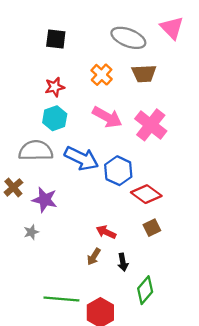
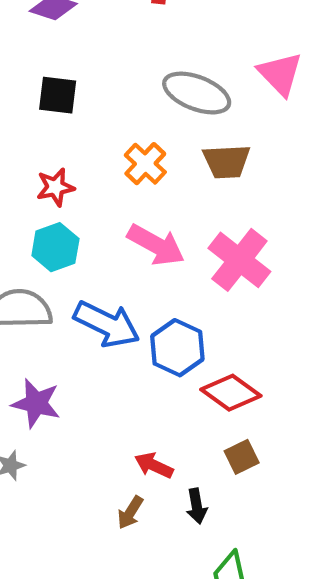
black arrow: (123, 262) -> (197, 506), moved

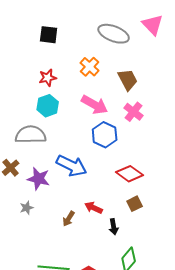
brown trapezoid: (227, 162) -> (128, 80), moved, turned -115
pink cross: (239, 260) -> (134, 112), size x0.7
blue arrow: (107, 324) -> (72, 166), moved
blue hexagon: (177, 348) -> (105, 135), moved
brown arrow: (130, 512) -> (69, 219), moved

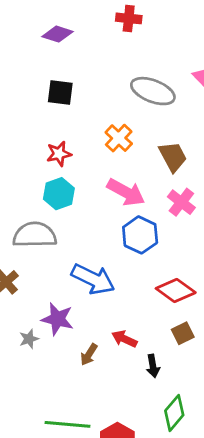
purple star: (39, 179) -> (57, 319), moved

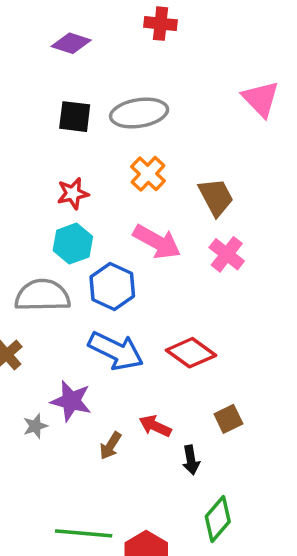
gray ellipse: (153, 91) -> (139, 113), moved, turned -30
blue hexagon: (140, 235) -> (112, 286), moved
red diamond: (176, 290) -> (191, 353), moved

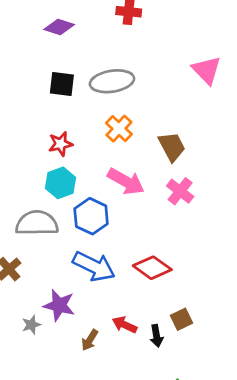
black arrow: (191, 460) -> (156, 336), moved

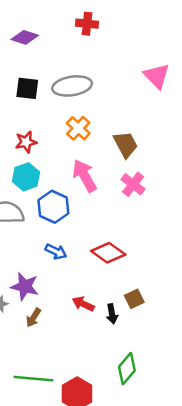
pink arrow: (126, 181) -> (85, 176), turned -148
blue arrow: (94, 266) -> (56, 252), size x0.6
brown arrow: (90, 340) -> (33, 318), moved

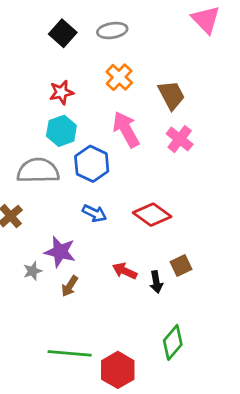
gray ellipse: (72, 86) -> (112, 30), size x0.7
black square: (27, 88) -> (63, 33), turned 35

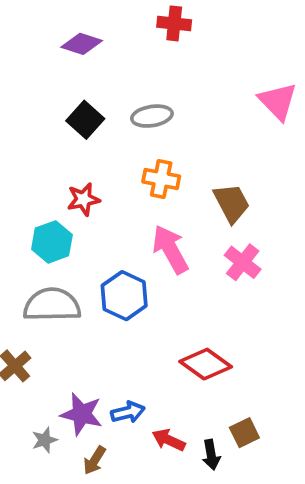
orange cross: (119, 77) -> (161, 179), turned -32
cyan hexagon: (61, 131) -> (52, 242), moved
blue arrow: (94, 213) -> (128, 412), moved, turned -40

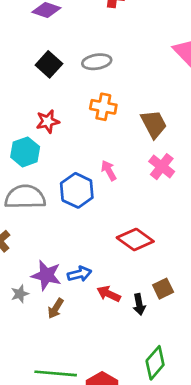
pink arrow: (170, 249) -> (109, 170), moved, size x0.6

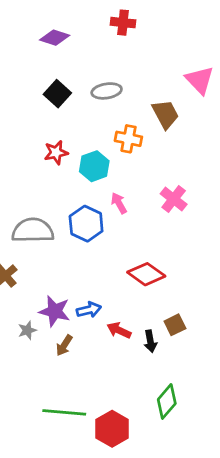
orange cross: (103, 107) -> (128, 139), moved
brown trapezoid: (154, 124) -> (165, 114), moved
cyan hexagon: (25, 152) -> (94, 166), moved

